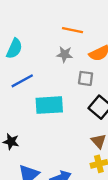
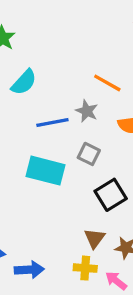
gray square: (86, 78) -> (89, 154), moved
blue line: (22, 81) -> (52, 122), moved

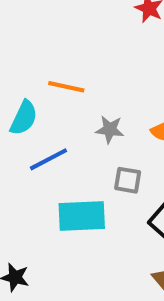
orange line: (107, 83) -> (66, 87), moved
blue line: (52, 122) -> (48, 159), moved

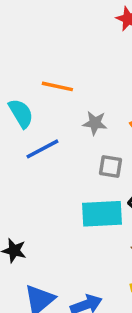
cyan semicircle: (24, 118) -> (21, 113), turned -56
cyan rectangle: (82, 216) -> (102, 214), moved

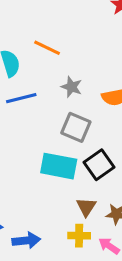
gray square: (111, 167) -> (76, 127), size x1.4

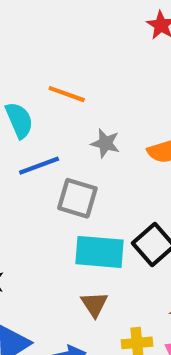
gray square: (76, 127) -> (77, 198), moved
brown triangle: (86, 207) -> (94, 304), moved

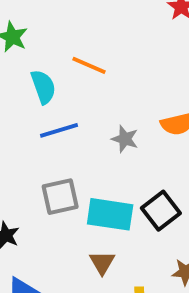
gray star: (105, 143) -> (125, 139), moved
gray square: (77, 198) -> (60, 197), moved, turned -33

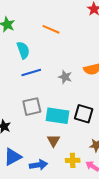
orange line: (89, 65) -> (51, 29), moved
black square: (161, 211) -> (84, 114), turned -36

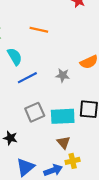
yellow cross: (73, 160) -> (73, 161), moved

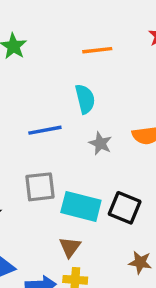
orange line: (39, 30) -> (97, 50), moved, turned -36
cyan semicircle: (15, 57) -> (85, 99), moved

